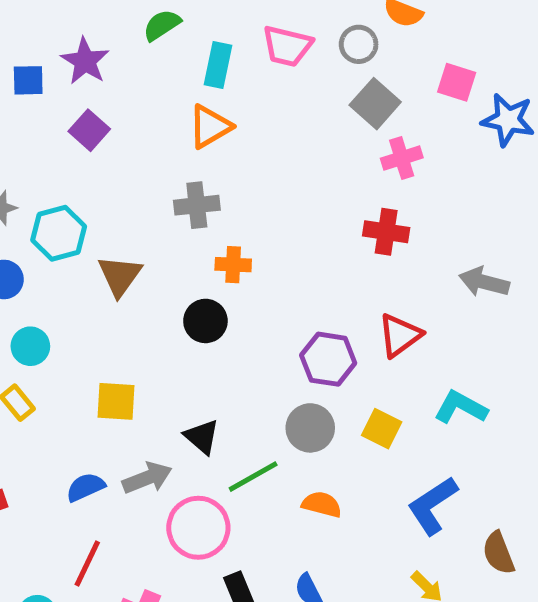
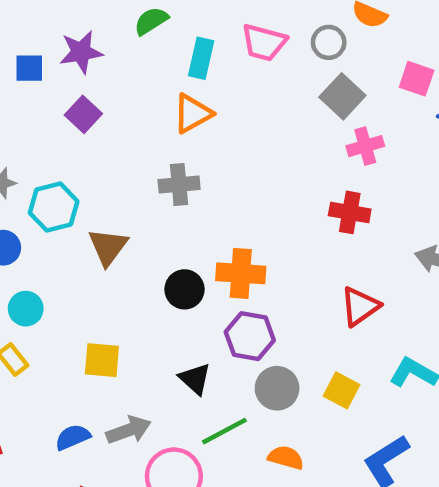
purple star: (85, 61) -> (81, 52), turned 30
orange cross: (233, 265) -> (241, 273), moved, size x1.5
purple hexagon: (328, 359) -> (250, 336), moved
black triangle: (202, 437) -> (195, 379), moved

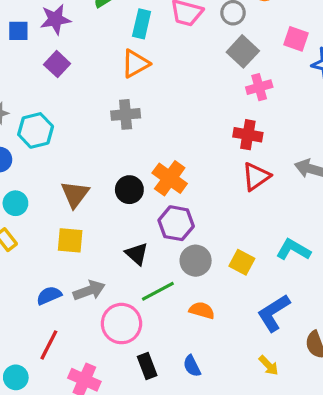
brown triangle: (108, 247) -> (75, 194), moved
orange cross: (241, 273) -> (170, 178), turned 32
red triangle: (360, 306) -> (256, 176), moved

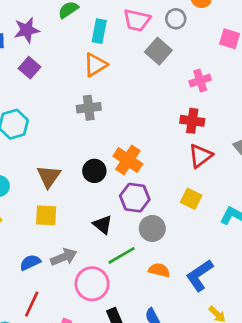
gray square: (243, 51) -> (158, 51), moved
yellow square: (242, 262) -> (191, 199), moved
blue L-shape: (274, 313) -> (199, 275), moved

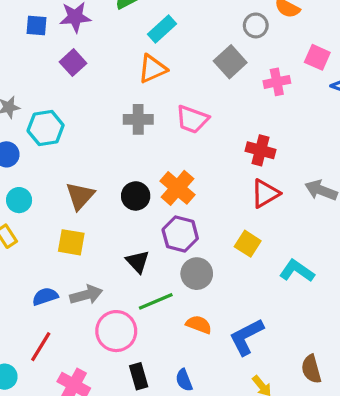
pink trapezoid: (137, 20) -> (192, 119), moved
cyan rectangle: (99, 31) -> (162, 29), turned 30
pink cross: (200, 81) -> (277, 82), moved

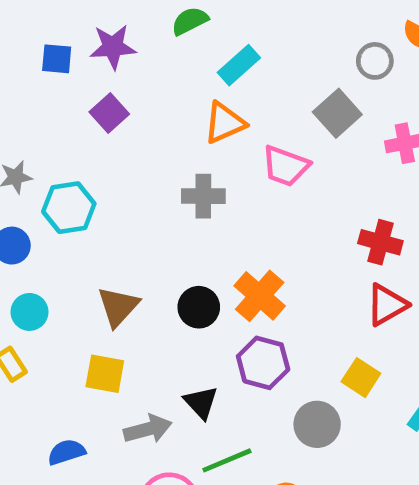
pink trapezoid: (192, 119) -> (286, 166), moved
gray circle: (197, 274) -> (317, 424), moved
gray arrow: (86, 295) -> (148, 429), moved

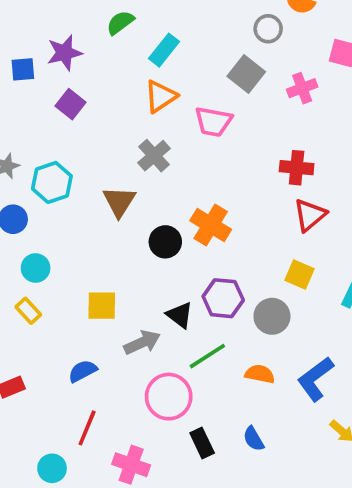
gray cross: (203, 196) -> (154, 156), turned -32
brown triangle: (118, 307) -> (119, 202), moved
purple hexagon: (263, 363) -> (223, 298), moved

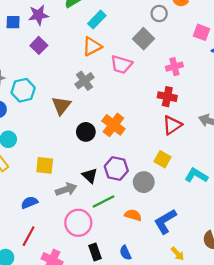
pink cross: (302, 88) -> (174, 67), moved

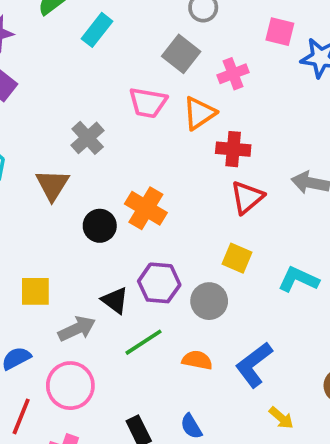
orange triangle: (92, 46) -> (199, 113), moved
pink cross: (174, 67) -> (233, 74), moved
pink circle: (78, 223) -> (70, 386), moved

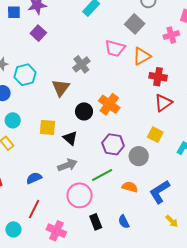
pink cross: (233, 74) -> (171, 35), moved
yellow square: (35, 291) -> (48, 127), moved
black triangle: (115, 300) -> (70, 138), moved
pink circle: (70, 386) -> (80, 195), moved

